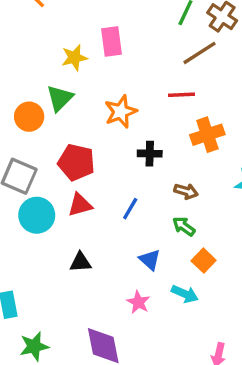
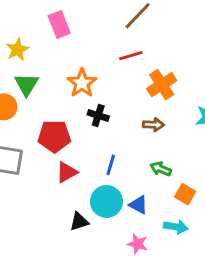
yellow star: (74, 58) -> (17, 50), moved
black cross: (150, 154) -> (98, 115), moved, turned 30
brown arrow: (186, 191) -> (153, 125), moved
cyan circle: (37, 215) -> (106, 201), moved

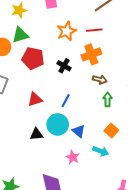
orange star: (82, 83) -> (67, 31), moved
green triangle: (27, 84) -> (20, 35), turned 30
orange cross: (162, 85) -> (91, 54), moved
red pentagon: (54, 136) -> (33, 58), moved
green arrow: (161, 169) -> (108, 100), moved, turned 56

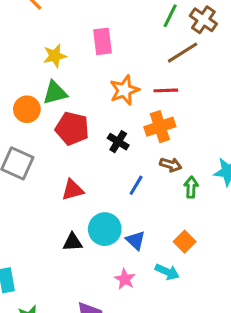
green arrow: (108, 100) -> (191, 187), moved
blue line: (66, 101) -> (136, 185), moved

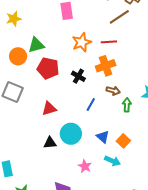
yellow star: (55, 56) -> (14, 19), moved
blue triangle: (136, 240) -> (103, 137), moved

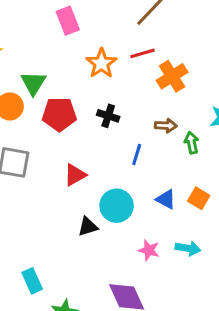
green triangle: (36, 45) -> (33, 83), turned -30
orange cross: (106, 66) -> (172, 76), moved
cyan arrow: (112, 161) -> (188, 248), moved

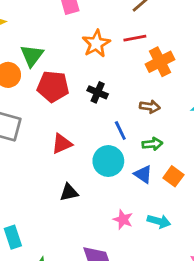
green arrow: (192, 143) -> (152, 144), moved, turned 90
blue line: (137, 155) -> (120, 130), turned -48
cyan circle: (117, 206) -> (108, 161), moved

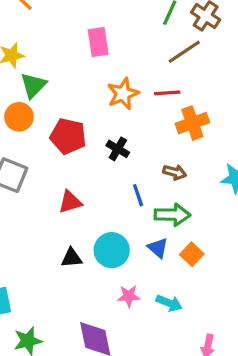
green triangle: (32, 56) -> (33, 85), moved
green arrow: (152, 144) -> (172, 215), size x1.5
cyan circle: (108, 161) -> (112, 250), moved
pink star: (123, 220) -> (129, 296), turned -30

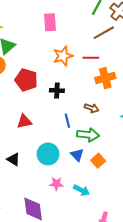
black cross: (118, 149) -> (57, 91), turned -32
black triangle: (72, 258) -> (13, 159), moved, turned 32

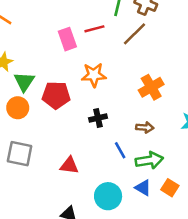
orange star: (63, 56) -> (94, 75), turned 30
red line: (91, 58) -> (94, 29), moved
red pentagon: (26, 80) -> (56, 95), moved
red triangle: (24, 122) -> (69, 165), turned 35

